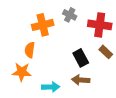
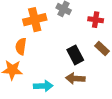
red cross: (100, 25) -> (96, 20), size x0.6

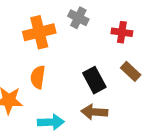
orange semicircle: (21, 46) -> (38, 77), moved

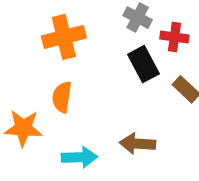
gray cross: (78, 18) -> (138, 18), moved
black rectangle: (94, 80) -> (143, 64), moved

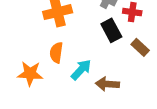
cyan arrow: (79, 157) -> (81, 70), moved, turned -45

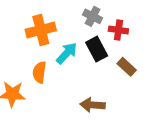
cyan arrow: (81, 70) -> (67, 53), moved

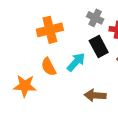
cyan arrow: (67, 53) -> (76, 62), moved
orange semicircle: (39, 72) -> (49, 67), turned -36

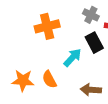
orange semicircle: (49, 67) -> (49, 79), moved

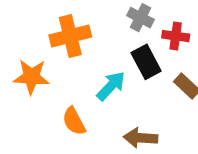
orange star: (23, 81) -> (31, 77), moved

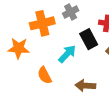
gray cross: (141, 18) -> (71, 12), moved, turned 35

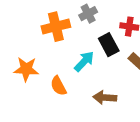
orange star: (19, 48) -> (26, 69), moved

